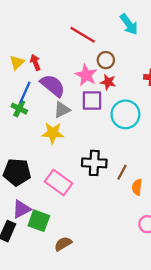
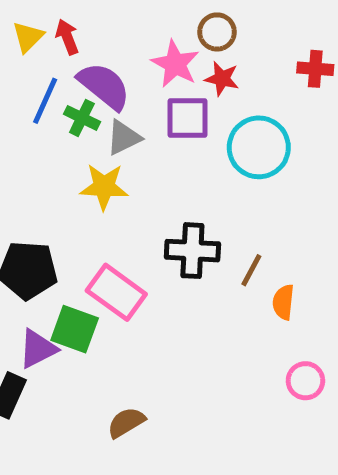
green cross: (19, 109) -> (82, 118), moved
green square: (39, 221) -> (75, 329), moved

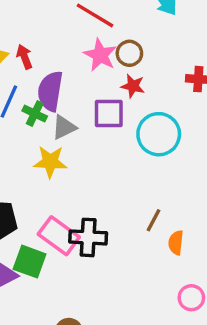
pink star: (175, 64) -> (100, 55), moved
purple semicircle: (104, 86) -> (50, 91), turned -120
black cross: (192, 251) -> (88, 237), moved

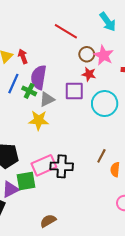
pink star: (100, 55) -> (104, 55), moved
pink rectangle: (59, 236) -> (44, 165), turned -60
green square: (30, 262) -> (26, 181), turned -30

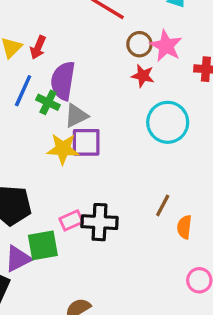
red arrow: (23, 56) -> (38, 47), turned -136
purple square: (74, 91) -> (86, 142), moved
pink rectangle: (44, 165) -> (71, 220), size x0.6

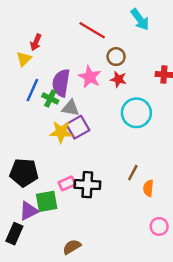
pink star: (166, 46) -> (90, 77), moved
red arrow: (38, 47) -> (36, 42), moved
gray triangle: (76, 116) -> (71, 108), turned 36
purple square: (86, 142) -> (78, 127), turned -30

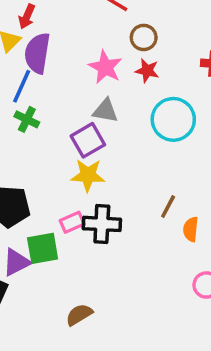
purple semicircle: (61, 83) -> (37, 53), moved
green cross: (50, 98) -> (27, 119), moved
gray triangle: (71, 108) -> (105, 111), moved
yellow star: (61, 132) -> (88, 175), moved

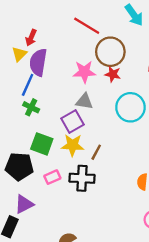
brown circle: (144, 37) -> (110, 52), size x1.6
pink star: (105, 67) -> (84, 72), turned -30
brown line: (168, 207) -> (96, 152), moved
pink rectangle: (72, 222) -> (52, 177), moved
green square: (43, 248) -> (42, 144), moved, turned 30

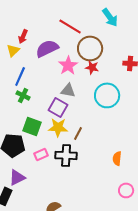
purple semicircle: (38, 62) -> (47, 48), moved, turned 55
pink star: (84, 72) -> (68, 65), turned -30
purple square: (73, 121) -> (58, 107), turned -30

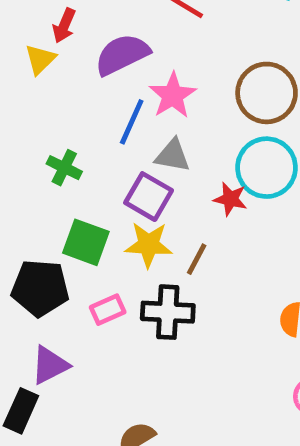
brown circle: (90, 48) -> (267, 93), moved
red star: (92, 67) -> (230, 199), moved
blue line: (20, 76) -> (132, 122), moved

